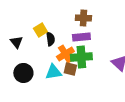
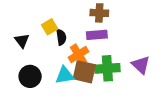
green cross: (81, 57) -> (107, 68), moved
brown square: (70, 69) -> (84, 72), size x1.5

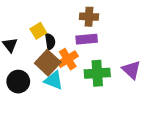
brown square: (84, 72) -> (48, 63), moved, turned 30
cyan triangle: (65, 75) -> (54, 80), turned 30

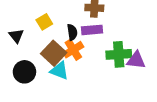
black semicircle: (50, 41) -> (72, 32), moved
purple triangle: (131, 70) -> (136, 60), turned -36
green cross: (97, 73) -> (119, 54), moved

